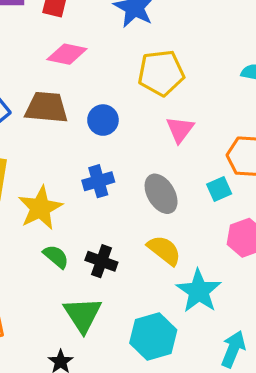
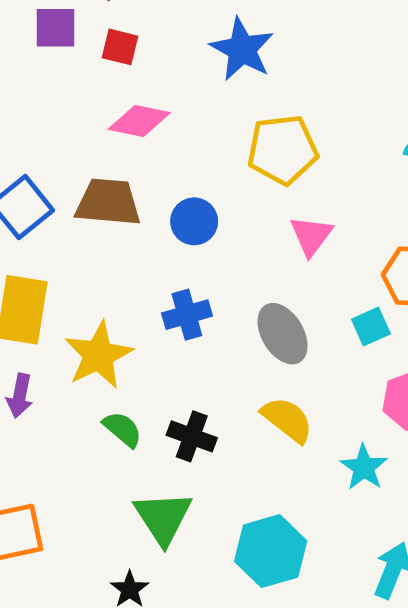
cyan star: (199, 291) -> (364, 467), moved, size x0.7

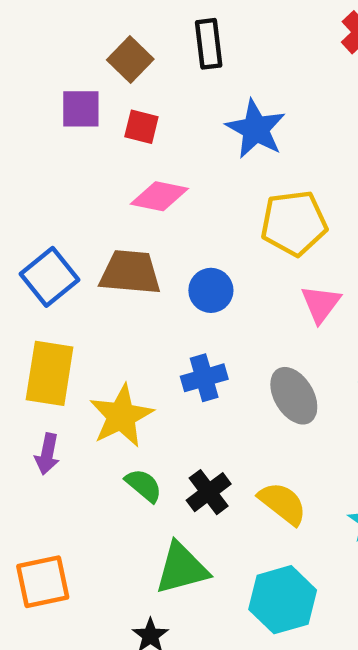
yellow semicircle: (287, 420) -> (283, 503), moved
black cross: (192, 436) -> (209, 492), turned 33
green triangle: (163, 518) -> (182, 568), turned 48

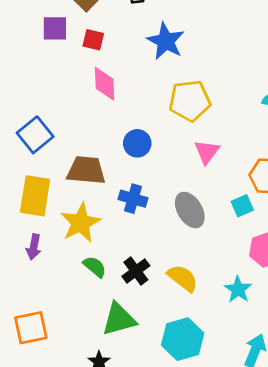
pink diamond: (159, 196) -> (105, 84), turned 76
brown trapezoid: (130, 272) -> (86, 170), moved
blue cross: (204, 378) -> (133, 199), turned 32

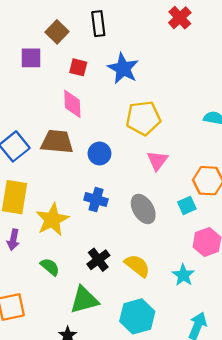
red square: (93, 40) -> (78, 67), moved
brown trapezoid: (86, 170) -> (57, 142), moved
green semicircle: (95, 267) -> (50, 267), moved

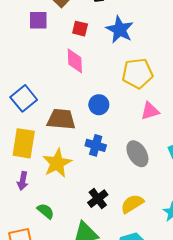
brown trapezoid: (57, 142) -> (61, 119), moved
pink triangle: (157, 161) -> (150, 111), turned 36
yellow semicircle: (137, 266) -> (132, 204), turned -70
green semicircle: (50, 267) -> (46, 211), moved

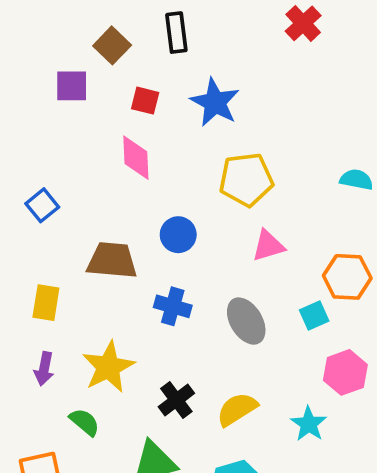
blue square: (24, 98) -> (42, 205), moved, size x0.7
yellow rectangle: (24, 143) -> (46, 303), size x0.7
yellow star: (57, 163) -> (108, 367), moved

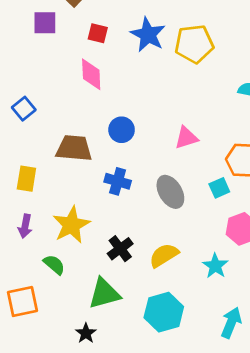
yellow pentagon: (246, 180) -> (194, 44), moved

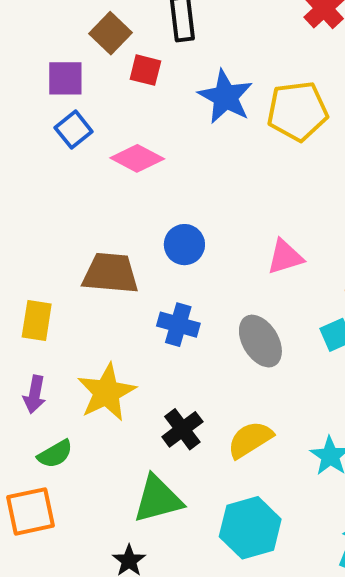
red square: (98, 33) -> (145, 70), moved
pink diamond: (91, 74) -> (137, 158), turned -60
blue square: (24, 109) -> (74, 130), moved
green semicircle: (54, 265) -> (55, 454), moved, turned 110

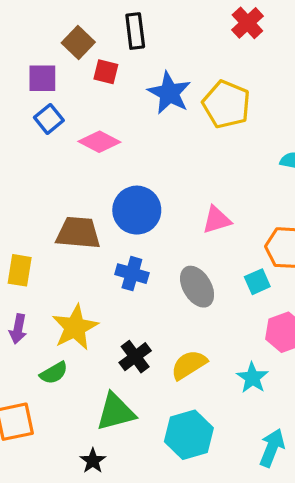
yellow pentagon: (297, 111) -> (226, 104), turned 30
blue circle: (184, 245) -> (137, 210), size x1.5
green semicircle: (55, 454) -> (54, 373), moved

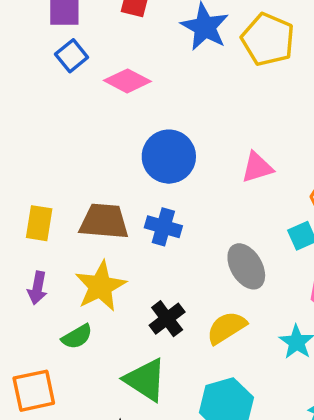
brown trapezoid: (78, 233) -> (104, 221), moved
gray ellipse: (197, 287) -> (246, 266), moved
green triangle: (116, 412) -> (145, 380), turned 48

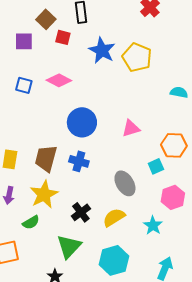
blue square: (72, 56) -> (24, 85), moved, turned -36
brown trapezoid: (104, 221) -> (46, 158), turned -80
green triangle: (145, 380) -> (69, 246), turned 40

